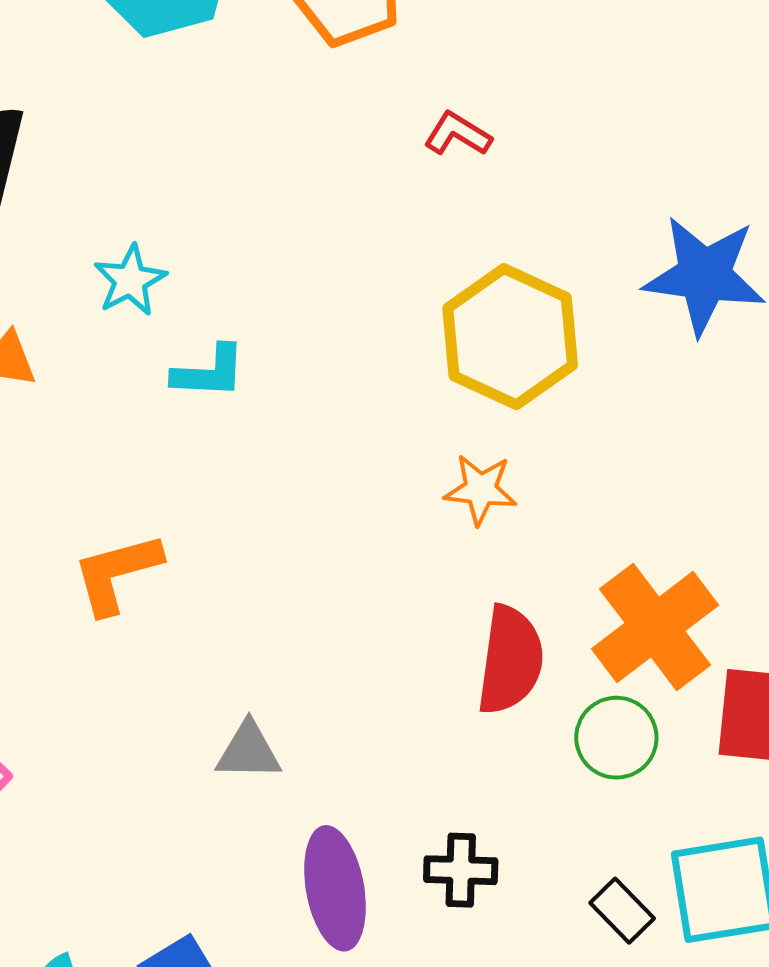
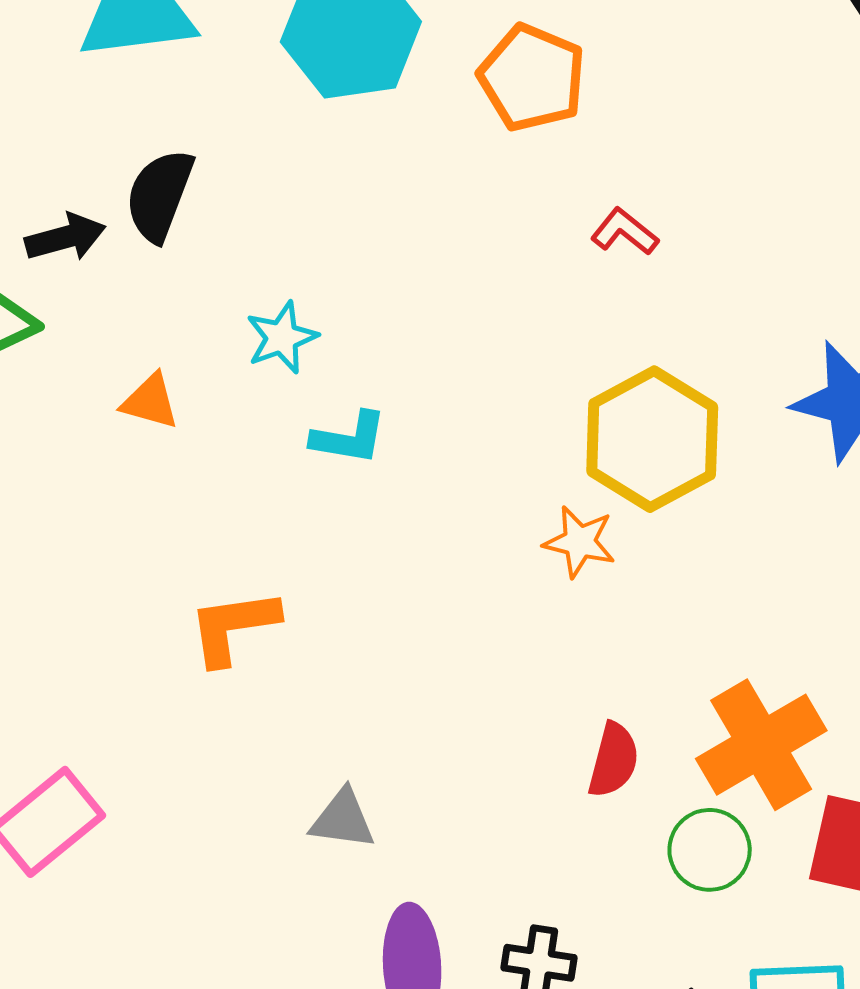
orange star: (481, 489) -> (580, 542), moved
red semicircle: (510, 660) -> (613, 760), size x0.7

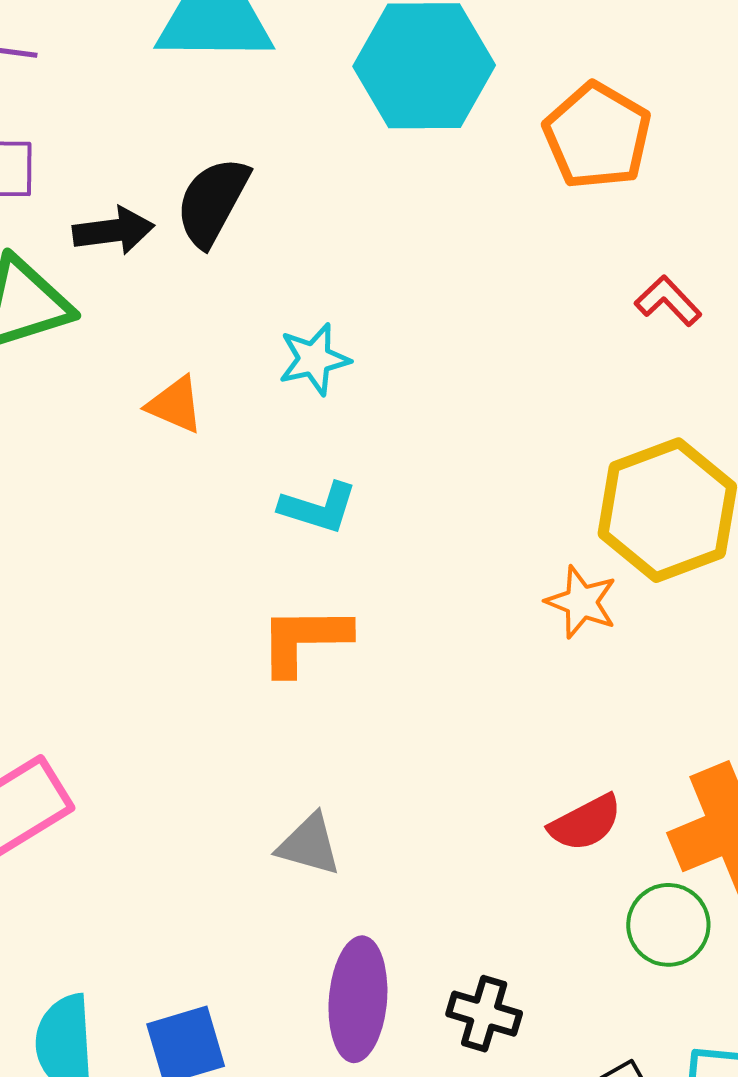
cyan L-shape: (349, 438) -> (318, 508), moved
orange L-shape: (233, 627) -> (304, 640), moved
red semicircle: (613, 760) -> (585, 823), turned 40

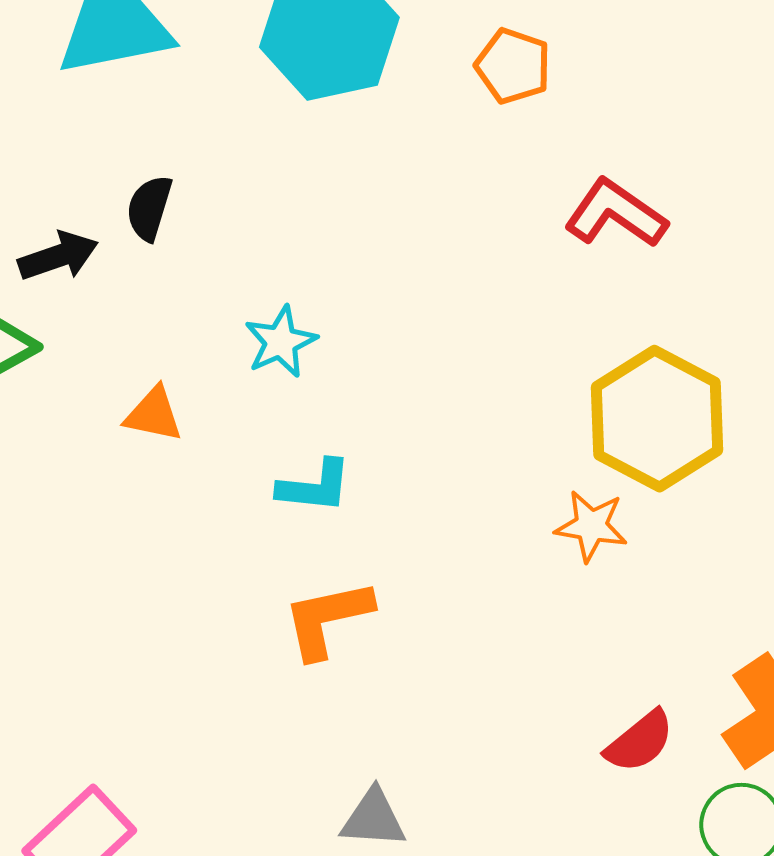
orange pentagon: (597, 136) -> (513, 66), size x0.7
black semicircle: (212, 202) -> (149, 208), size x0.7
red L-shape: (668, 301) -> (616, 214), size x1.5

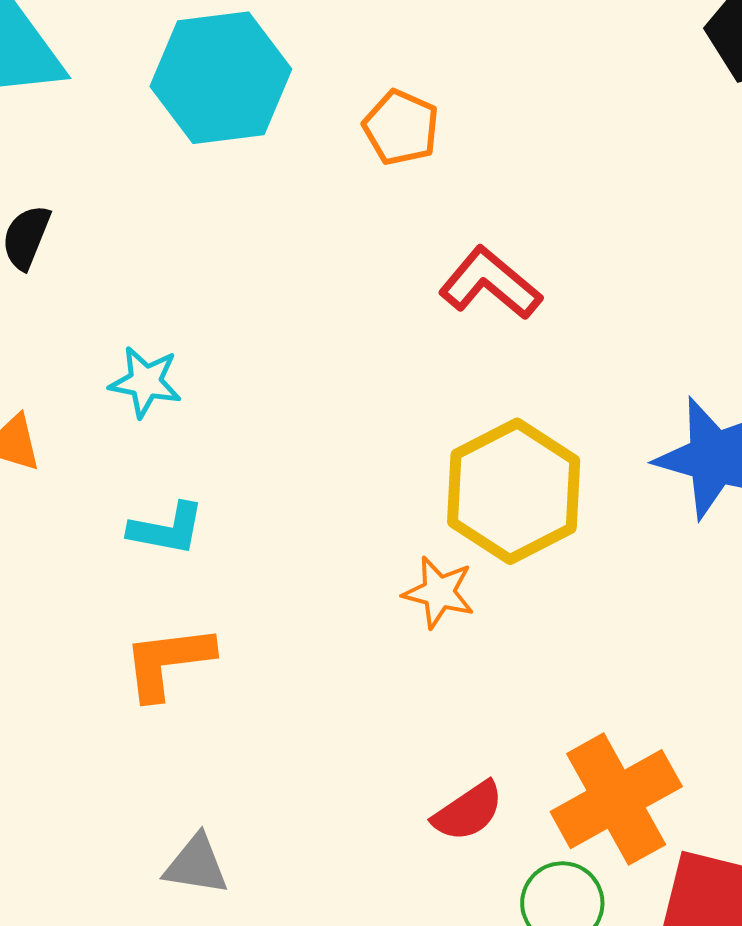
cyan star: (281, 342) -> (145, 382), turned 30

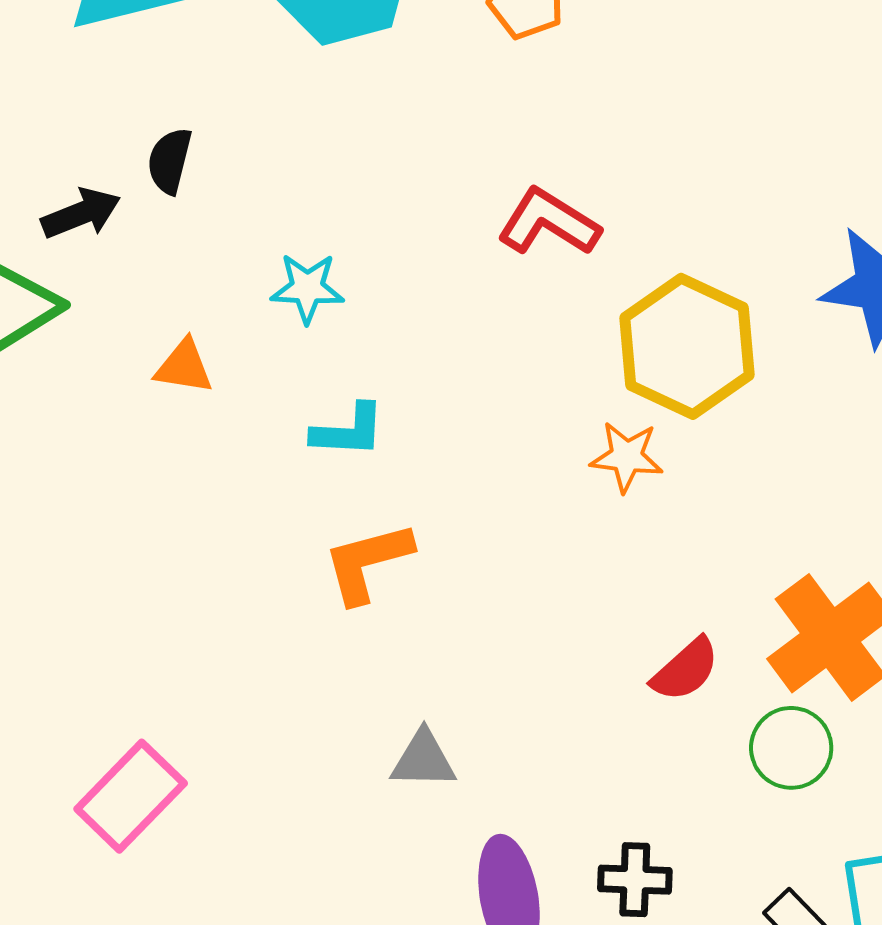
red L-shape: (490, 283) -> (549, 222), moved

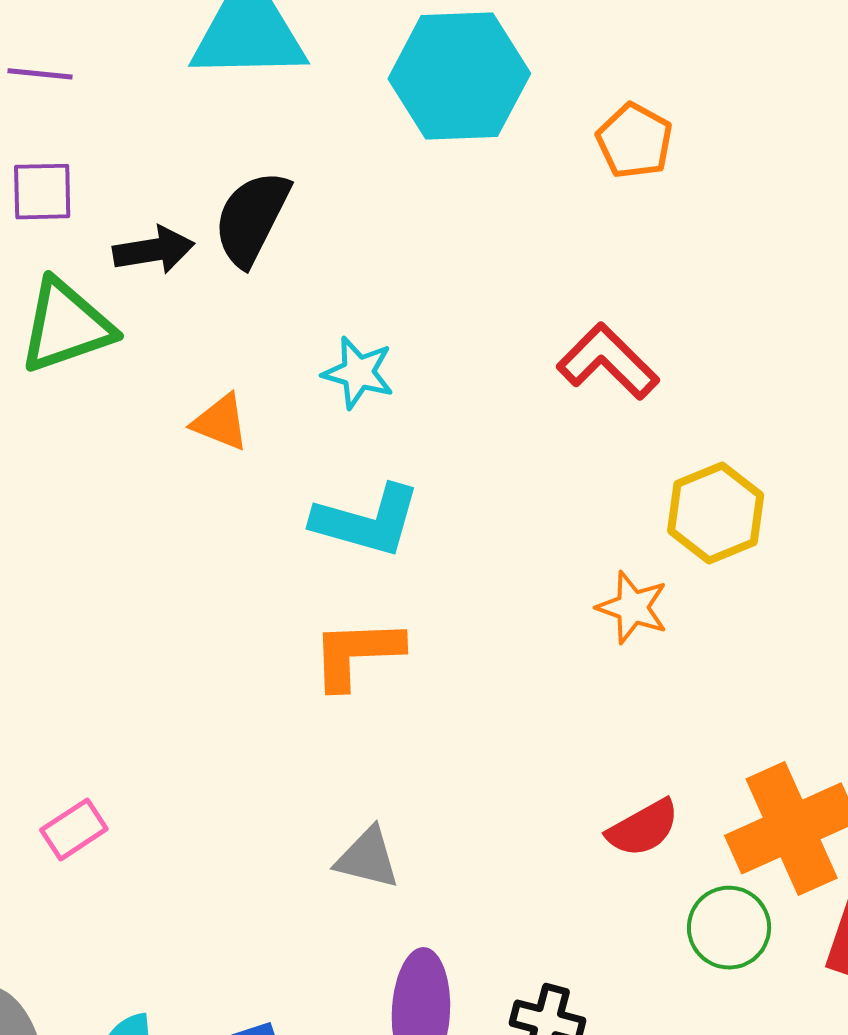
black semicircle: (170, 161) -> (252, 218), size x1.5
yellow hexagon: (687, 346) -> (716, 513), size x0.7
cyan L-shape: (348, 431) -> (367, 521), size x1.4
pink rectangle: (131, 796) -> (74, 829), size x0.6

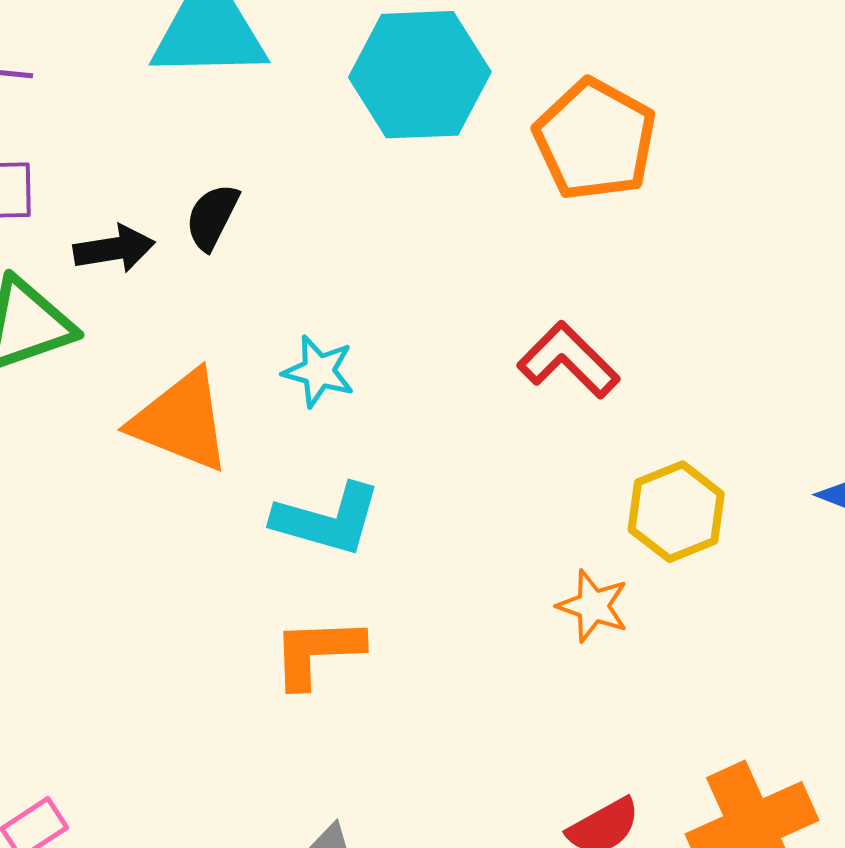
orange pentagon: (635, 141) -> (595, 140), size x1.6
black semicircle: (252, 218) -> (212, 217), size x0.7
orange triangle: (221, 422) -> (181, 421), size x1.8

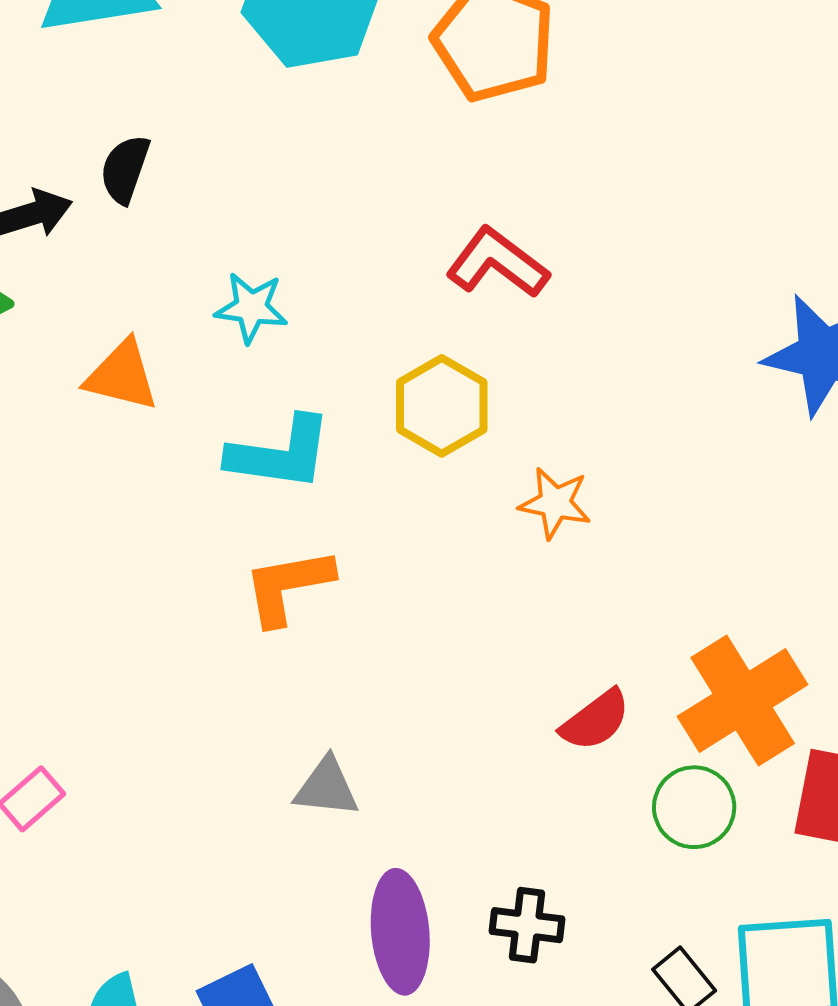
orange triangle: (181, 421) -> (122, 376), size x0.7
yellow hexagon: (676, 512) -> (442, 406), moved

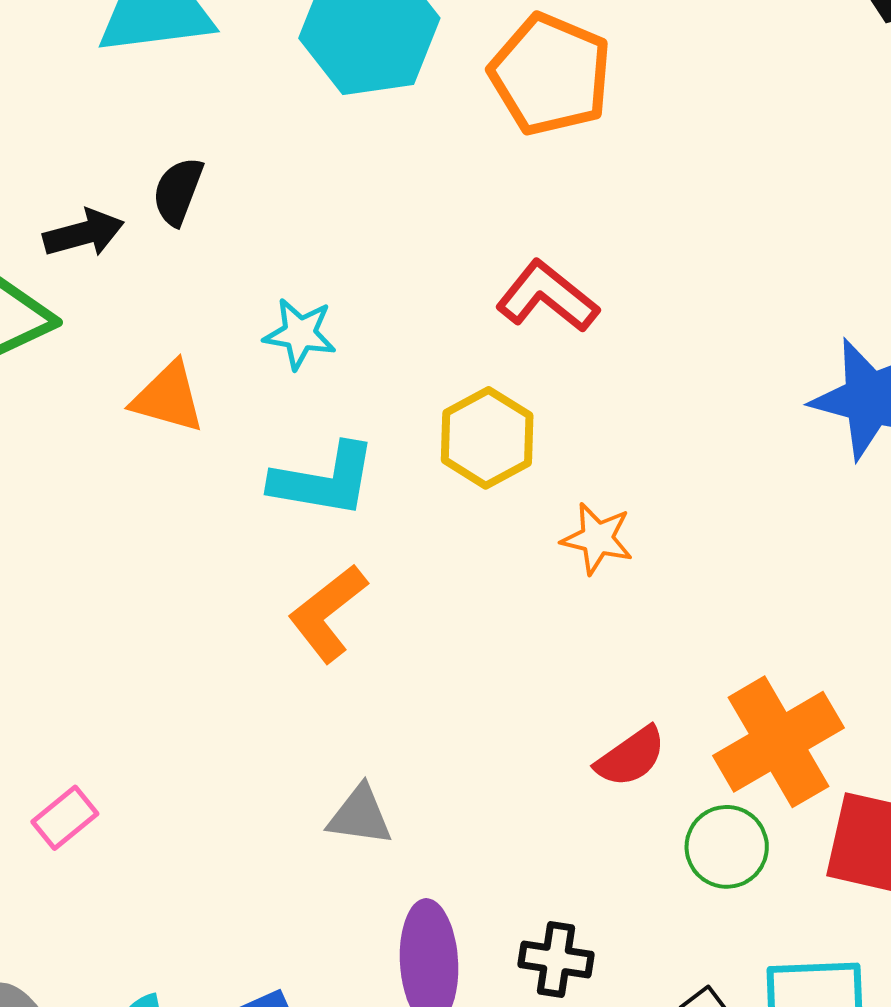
orange L-shape: (288, 586) -> (328, 613), turned -30

